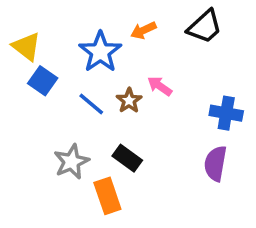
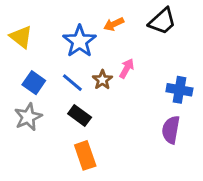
blue square: (43, 81) -> (34, 83), moved
pink arrow: (160, 86) -> (127, 68), turned 84
black rectangle: (127, 158) -> (80, 115), moved
gray star: (71, 162) -> (28, 117), moved

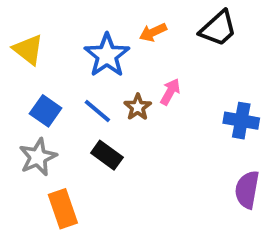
purple semicircle: (171, 130) -> (247, 190), moved
orange rectangle: (85, 155) -> (63, 209), moved

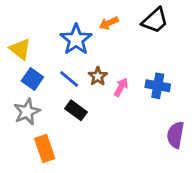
yellow triangle: (28, 50) -> (20, 49), moved
pink arrow: (170, 92) -> (121, 87), moved
blue cross: (241, 121) -> (158, 86), moved

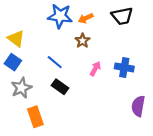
black trapezoid: (155, 20) -> (122, 16), turned 30
blue star: (76, 39) -> (60, 16), moved, turned -30
brown star: (98, 76) -> (82, 41), moved
blue square: (32, 79) -> (13, 62), moved

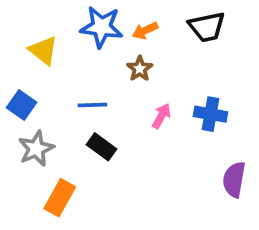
yellow triangle: (16, 39) -> (43, 51), moved
blue line: (55, 62) -> (92, 105), turned -42
orange rectangle: (35, 117) -> (60, 198), turned 48

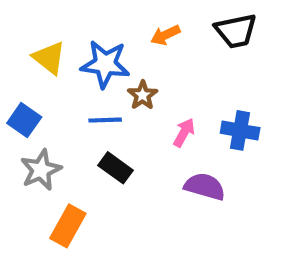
blue star: (102, 27) -> (105, 64), moved
brown star: (140, 69) -> (142, 95), moved
purple semicircle: (234, 179) -> (205, 186), moved, turned 96

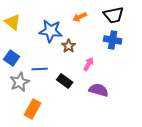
yellow triangle: (49, 58) -> (13, 22), moved
blue line: (105, 120) -> (40, 69), moved
blue cross: (240, 130) -> (113, 40), moved
black rectangle: (116, 168) -> (65, 81), moved

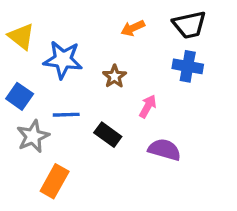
blue star: (51, 31) -> (63, 60), moved

